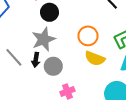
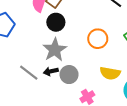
yellow semicircle: (95, 58) -> (110, 73), moved
black arrow: (36, 60) -> (51, 71), turned 80

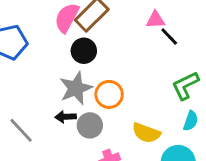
orange circle: (98, 39) -> (109, 94), moved
gray line: (29, 73) -> (21, 130), moved

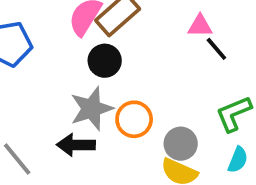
black arrow: (66, 117) -> (76, 145), size x1.4
gray circle: (90, 125) -> (181, 144), moved

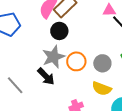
gray circle: (181, 144) -> (102, 63), moved
black arrow: (76, 145) -> (46, 76), turned -132

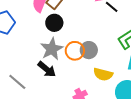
gray circle: (102, 63) -> (89, 50), moved

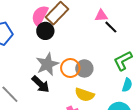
black circle: (54, 23) -> (45, 31), moved
yellow semicircle: (103, 74) -> (85, 95), moved

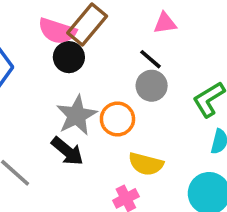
pink semicircle: (40, 16) -> (57, 31), turned -95
black line: (111, 27) -> (151, 59), moved
gray circle: (84, 68) -> (152, 86), moved

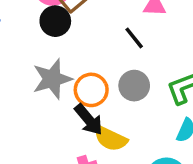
gray circle: (152, 86) -> (134, 86), moved
black arrow: (67, 151) -> (89, 120), moved

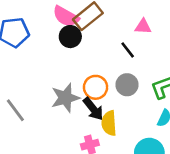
gray star: (52, 79) -> (65, 98), moved
yellow semicircle: (111, 139) -> (109, 123), turned 60

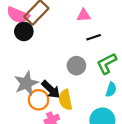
black line: (128, 50) -> (94, 37), moved, turned -64
orange circle: (96, 87) -> (39, 100), moved

